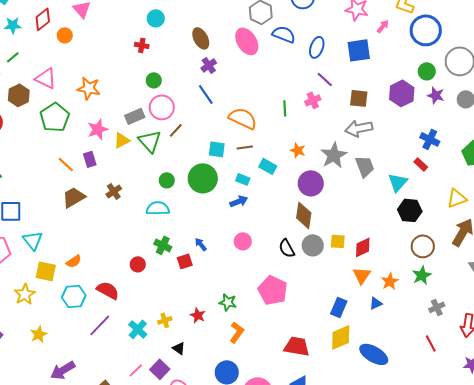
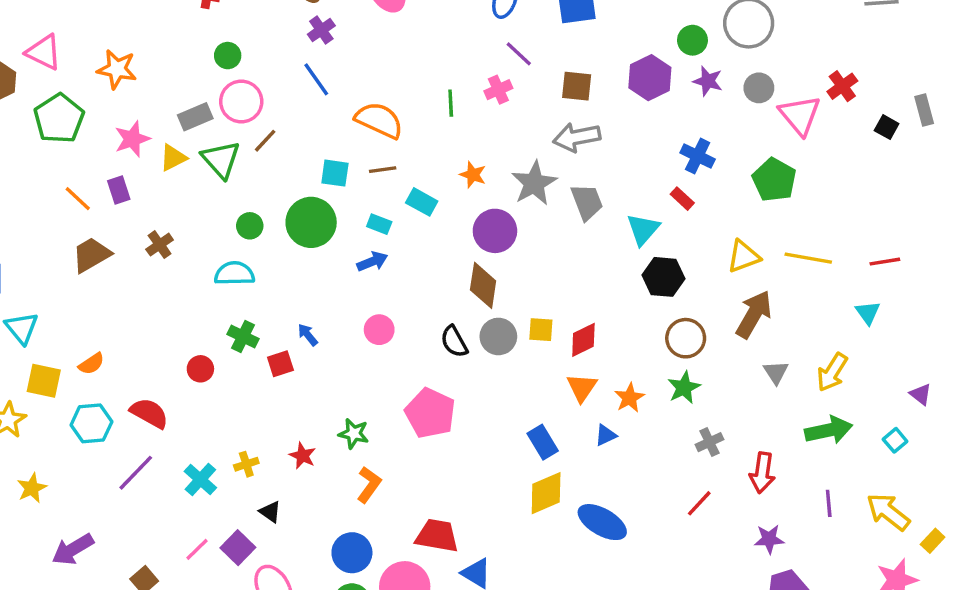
blue rectangle: (339, 307) -> (543, 442), turned -54
red line: (431, 343) -> (699, 503), turned 72
red trapezoid: (297, 346) -> (437, 536), moved

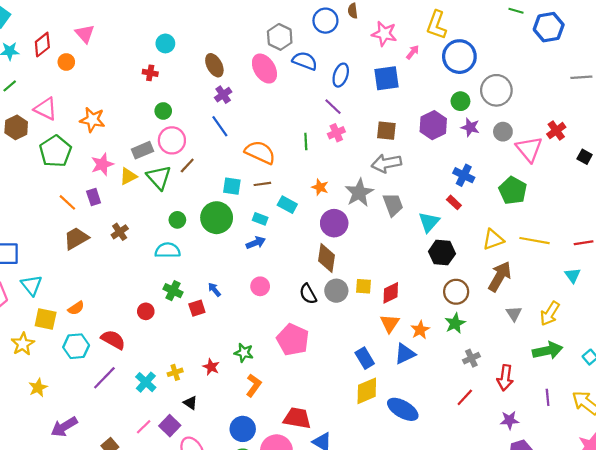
purple line: (519, 54) -> (333, 107), moved
blue triangle: (606, 435) -> (405, 354), size x1.5

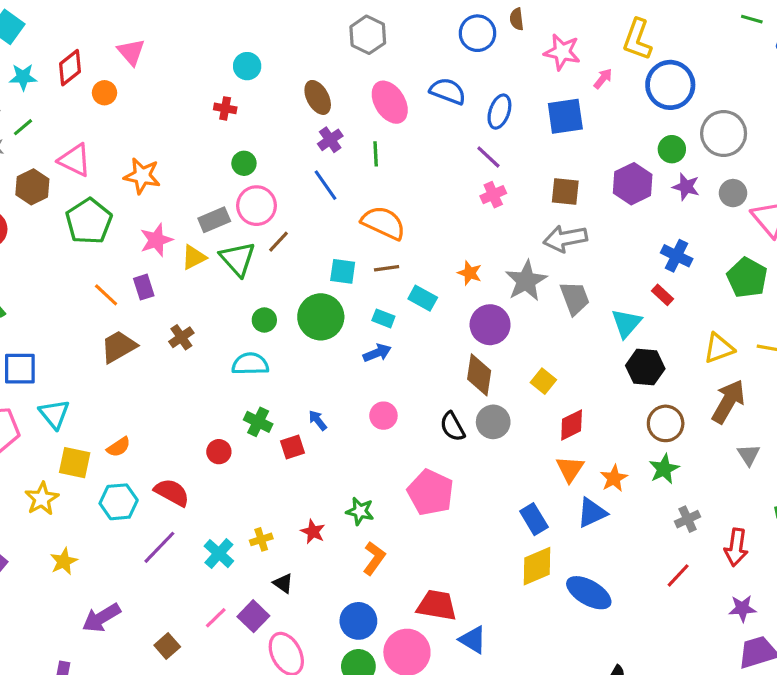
gray hexagon: (280, 37) -> (368, 35), moved
green line: (306, 141) -> (376, 154), moved
yellow square: (364, 286) -> (543, 381), moved, turned 35

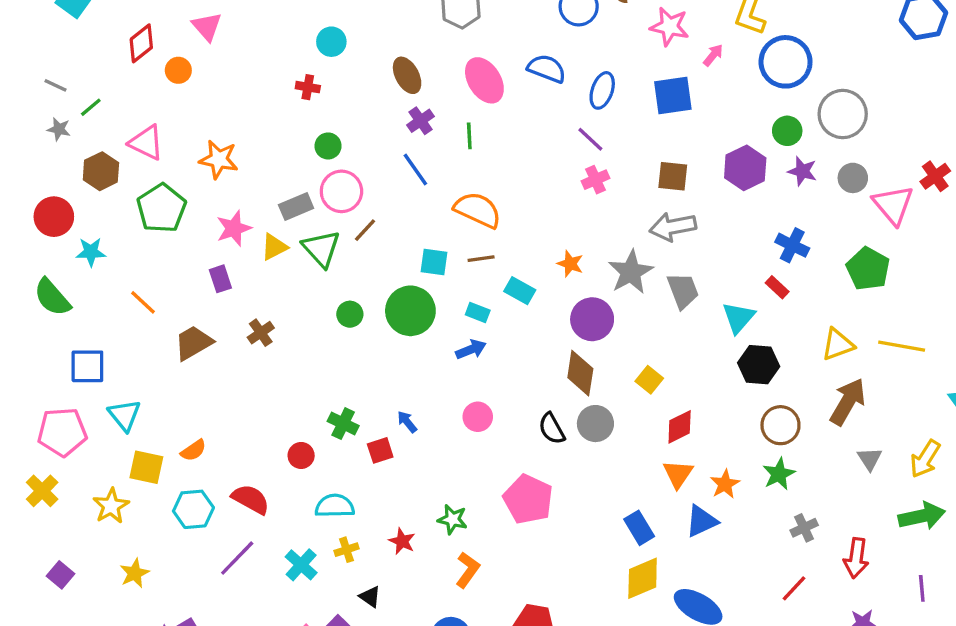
cyan star: (23, 77) -> (91, 252), moved
orange line: (106, 295) -> (143, 302), moved
cyan semicircle: (250, 364) -> (335, 506), moved

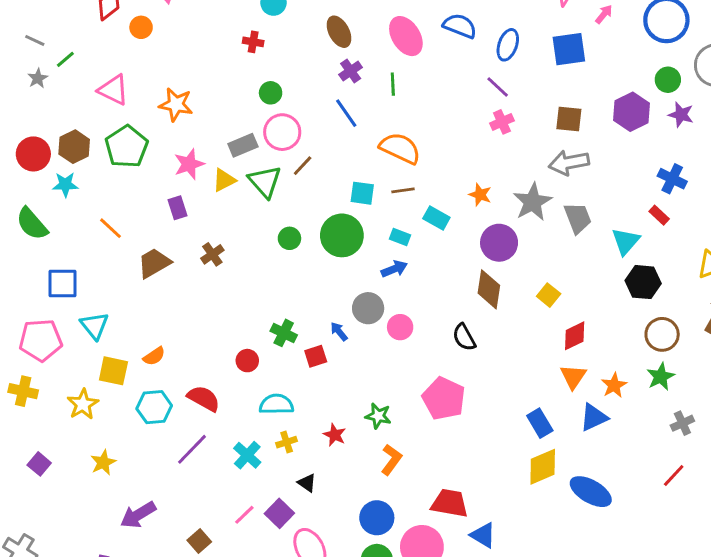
gray star: (59, 129) -> (38, 78), turned 30
brown hexagon: (101, 171) -> (74, 147), moved
gray circle: (595, 424) -> (368, 308), moved
yellow cross: (42, 491) -> (23, 391), turned -32

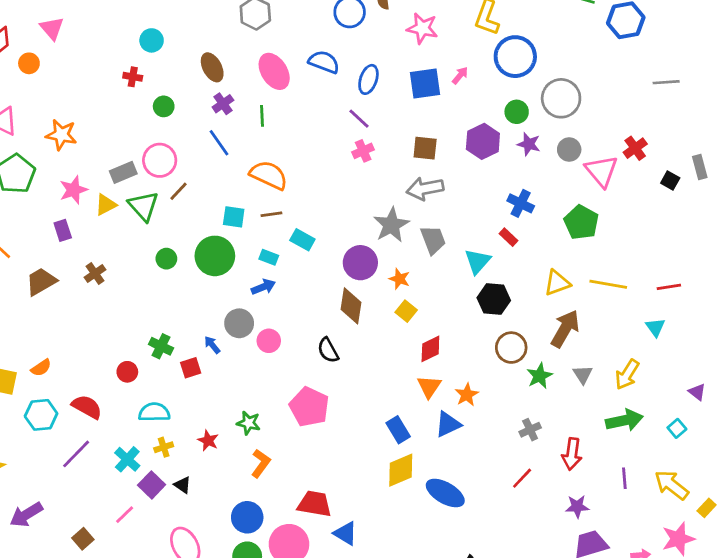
pink arrow: (604, 14) -> (460, 75), moved
green circle: (271, 93) -> (164, 106), moved
orange star: (480, 195) -> (399, 279), moved
green star: (661, 377) -> (540, 376), moved
purple square: (279, 513) -> (152, 485), moved

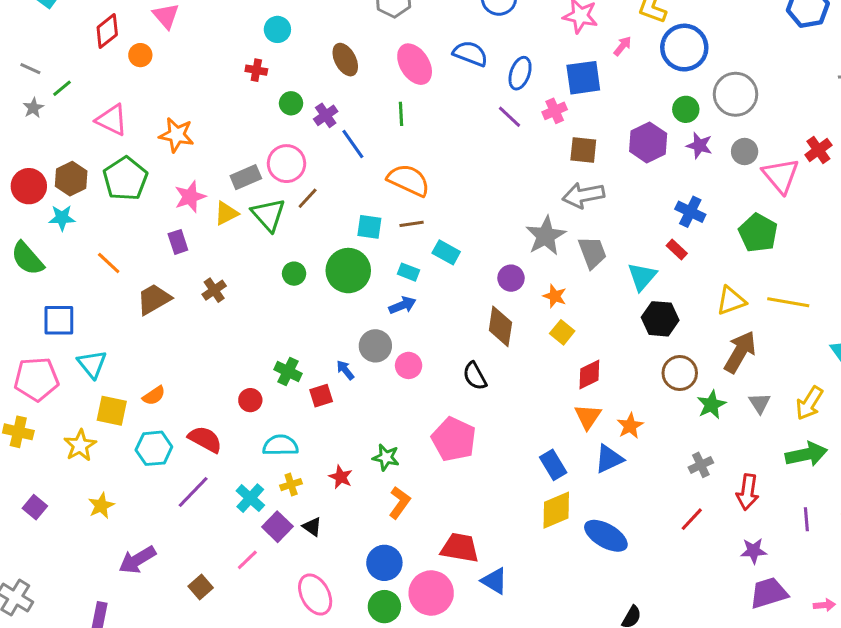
pink arrow: (460, 75) -> (623, 46), moved
purple cross: (223, 104) -> (326, 115), moved
pink cross: (363, 151) -> (555, 111), moved
purple circle: (360, 263) -> (511, 278), size x0.7

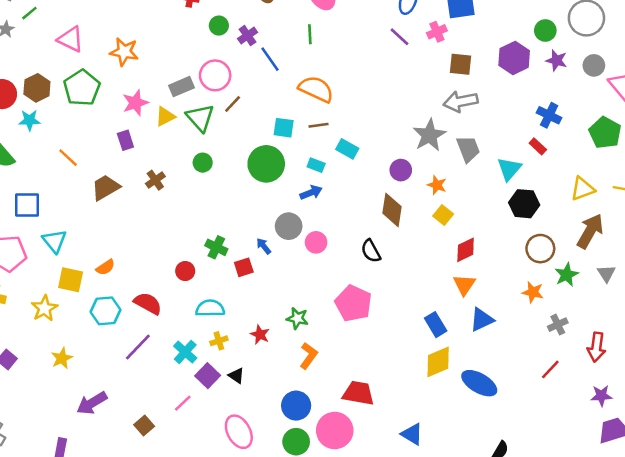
green circle: (294, 274) -> (203, 163), moved
orange star: (630, 426) -> (533, 292), moved, turned -30
blue triangle: (494, 581) -> (412, 434), moved

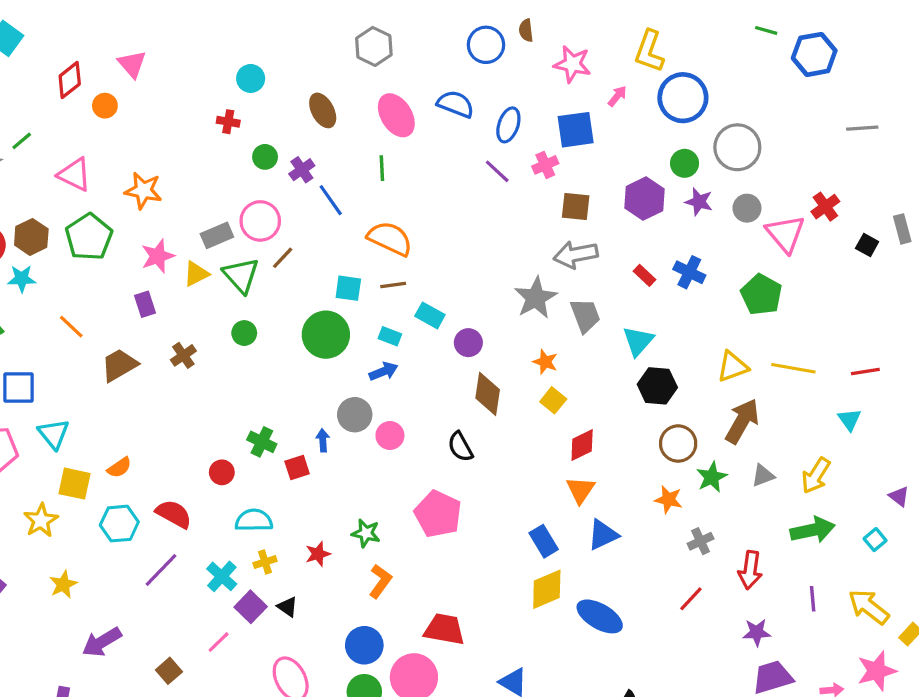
red rectangle: (538, 146) -> (644, 275), moved
purple circle: (401, 170) -> (468, 343), moved
blue arrow: (264, 246) -> (323, 440), turned 35
gray triangle: (606, 273) -> (763, 476), turned 42
red star: (260, 335) -> (318, 554), turned 30

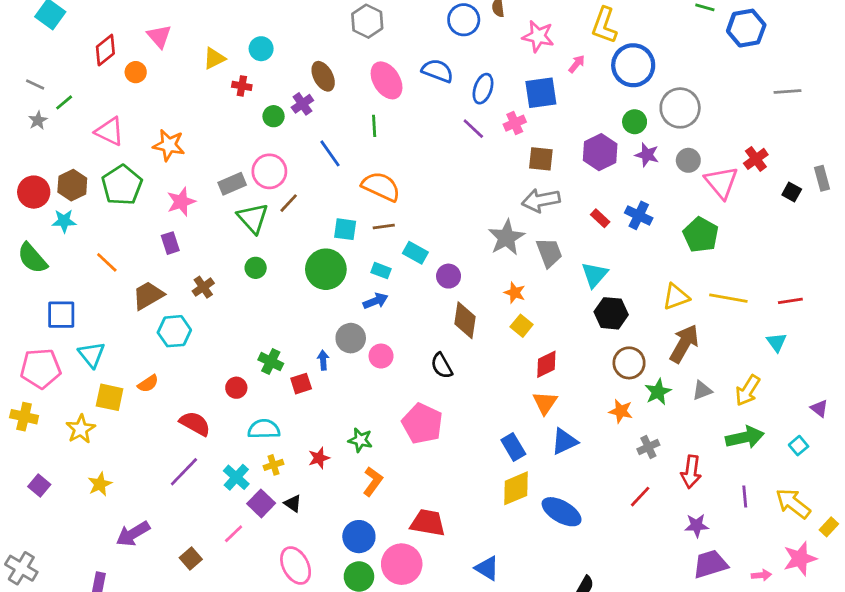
purple cross: (302, 170) -> (302, 104), moved
yellow triangle: (196, 274) -> (214, 58), moved
cyan hexagon: (119, 524) -> (174, 331), moved

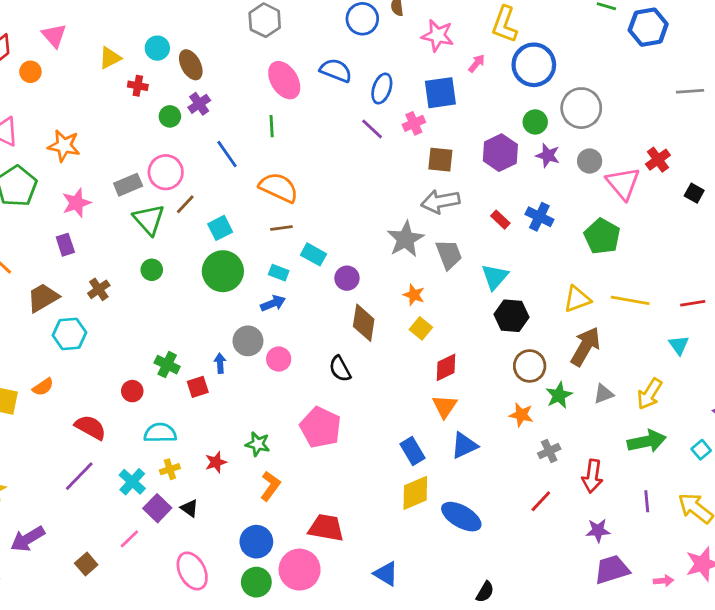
brown ellipse: (323, 76) -> (191, 65), moved
cyan square: (345, 229) -> (220, 228), moved, turned -35

